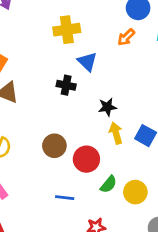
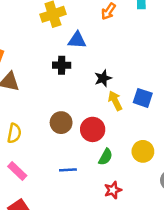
blue triangle: (87, 62) -> (77, 40), turned -30
green semicircle: (109, 184) -> (106, 157), moved
blue line: (65, 198) -> (68, 170), moved

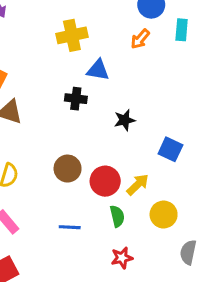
yellow arrow: (115, 101) -> (138, 185), moved, turned 66
green semicircle: (106, 157) -> (117, 216), turned -48

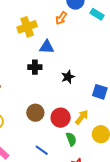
cyan rectangle: (182, 30) -> (97, 14), turned -56
orange arrow: (140, 39) -> (61, 18), moved
blue line: (70, 227) -> (42, 150), turned 40

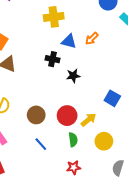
orange arrow: (61, 18) -> (92, 38), moved
black star: (68, 77) -> (73, 76), moved
brown circle: (35, 113) -> (36, 115), moved

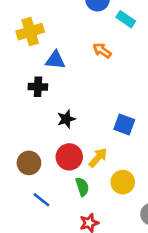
orange arrow: (92, 38) -> (102, 51), moved, turned 88
black star: (73, 76) -> (66, 119), moved

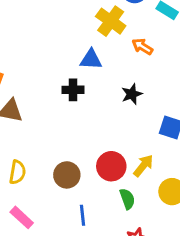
yellow cross: (30, 32) -> (111, 21), moved, turned -35
black star: (66, 119) -> (132, 94), moved
blue line: (41, 200) -> (83, 215), turned 48

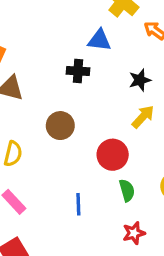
yellow arrow: (143, 166) -> (143, 117), moved
brown circle: (67, 175) -> (60, 126), moved

